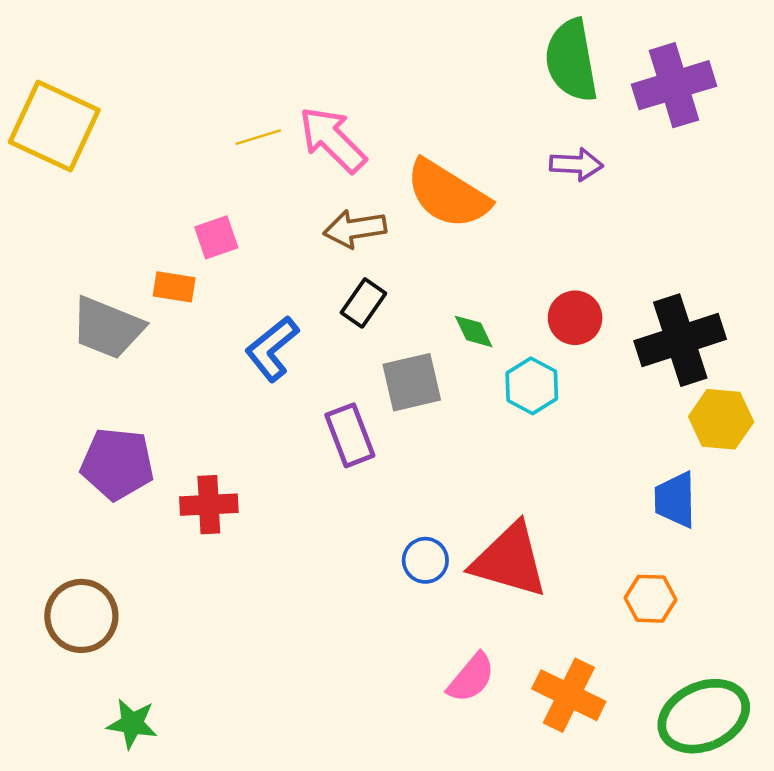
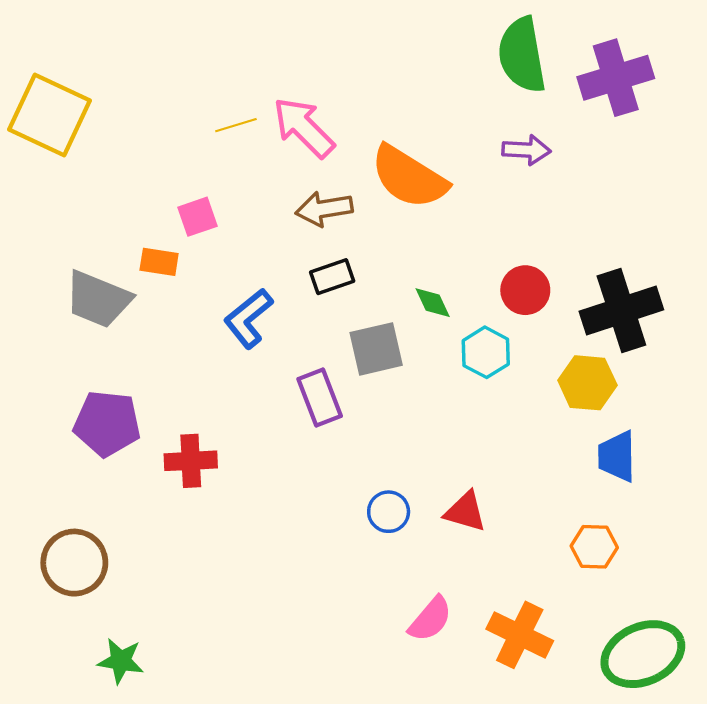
black rectangle: (363, 303) -> (332, 277), turned 36
yellow hexagon: (721, 419) -> (587, 383), moved
red triangle: (509, 560) -> (465, 512), size x0.6

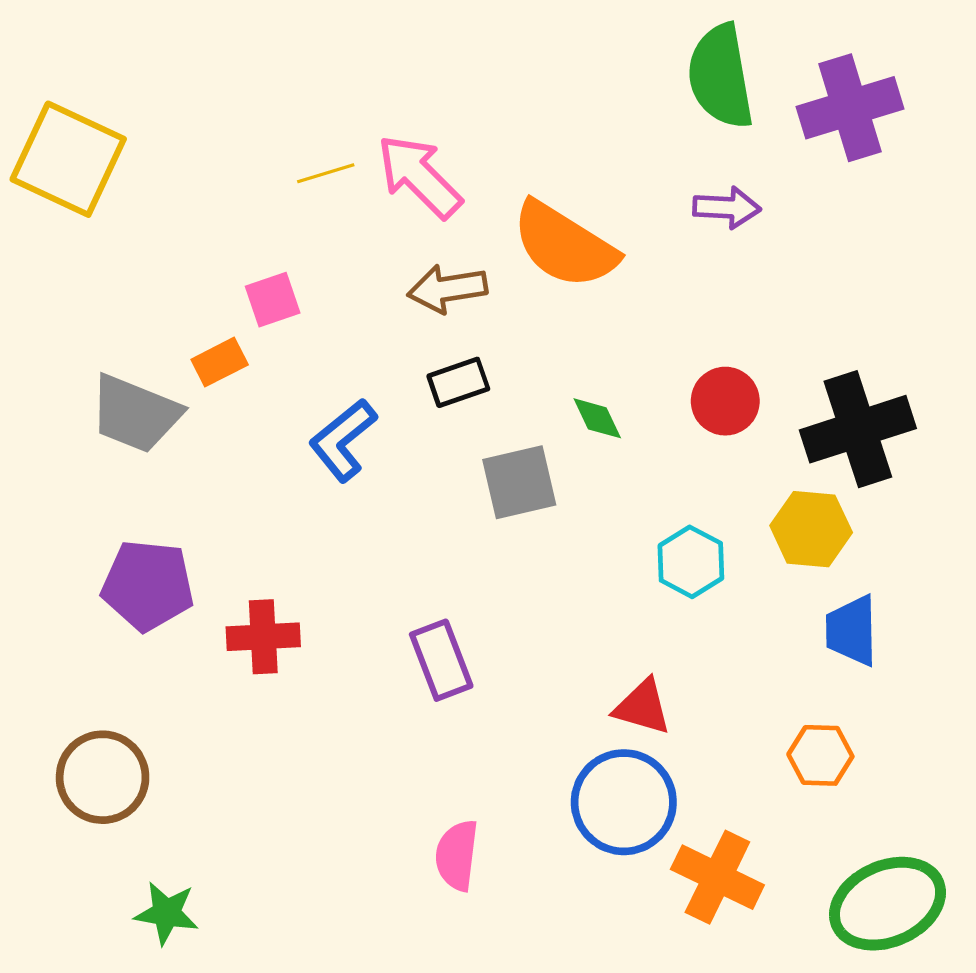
orange rectangle: (159, 262) -> (220, 362), turned -36
cyan hexagon: (486, 352) -> (691, 562), moved
purple rectangle: (320, 398) -> (441, 660), moved
blue circle: (389, 512) -> (624, 802), moved, size x1.8
pink semicircle: (430, 619) -> (457, 855), moved, turned 147

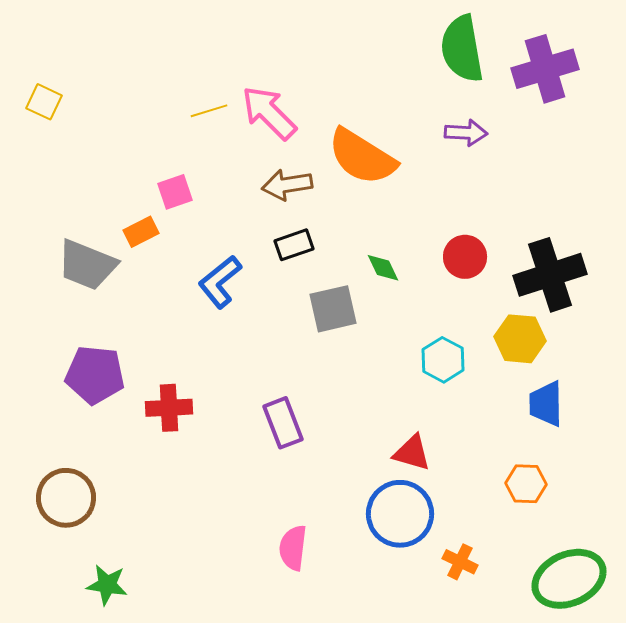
yellow square: (68, 159) -> (44, 102), size x0.5
orange cross: (717, 877) -> (460, 562), size x0.6

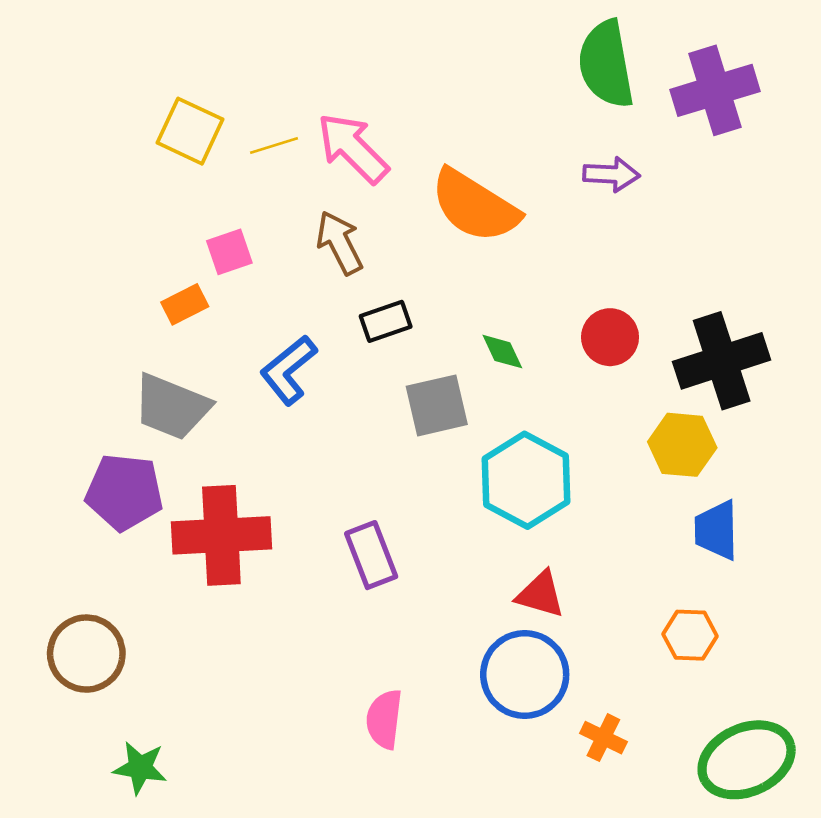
yellow square: (44, 102) -> (190, 131), moved, size x1.4
brown arrow: (287, 185) -> (340, 243), moved, turned 72
gray trapezoid: (87, 265) -> (172, 407), moved
cyan hexagon: (443, 360) -> (526, 480), moved, size x1.6
red cross: (169, 408) -> (221, 535), size x1.6

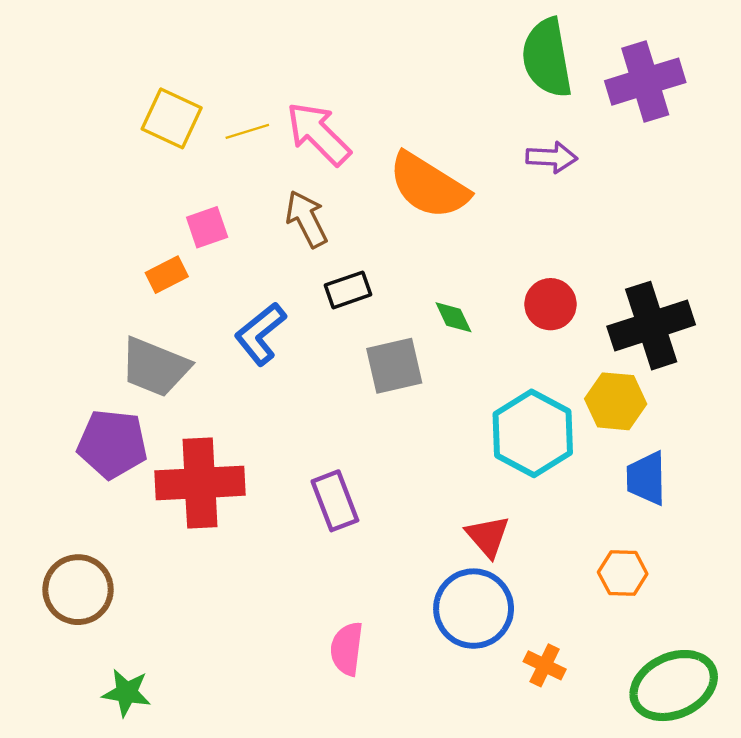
cyan hexagon: (526, 480) -> (533, 433), moved
red triangle: (540, 594) -> (488, 536), turned 33

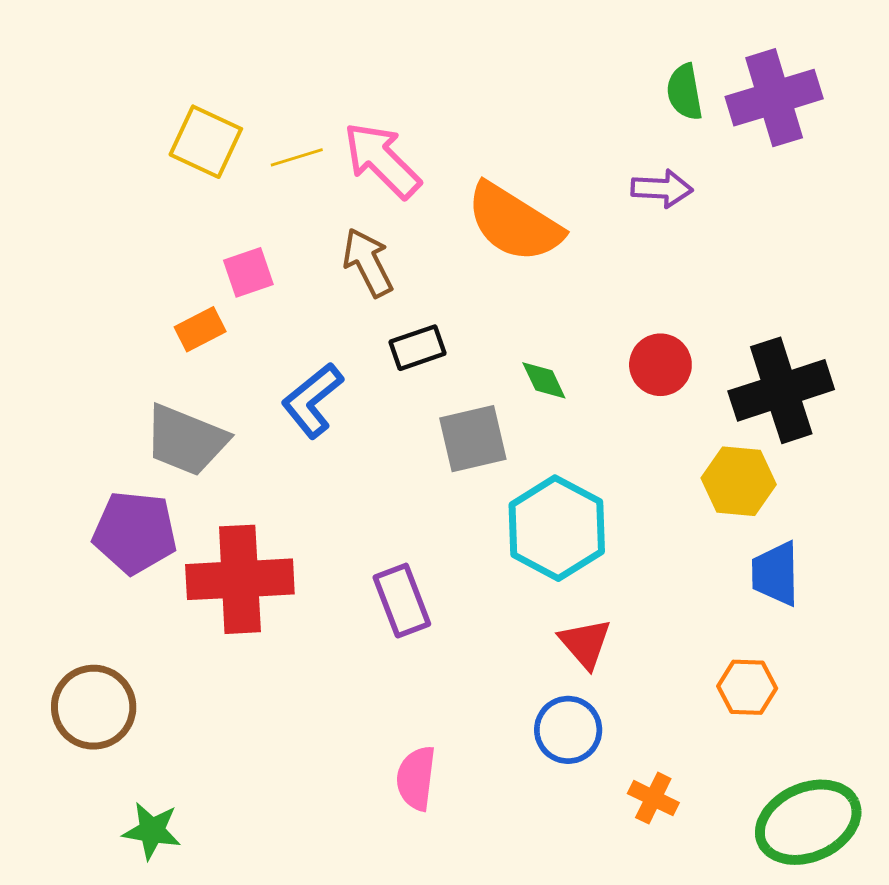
green semicircle: (547, 58) -> (685, 92), moved, size x0.6
cyan hexagon: (533, 433) -> (557, 528), moved
blue circle: (474, 609) -> (568, 730), size x0.7

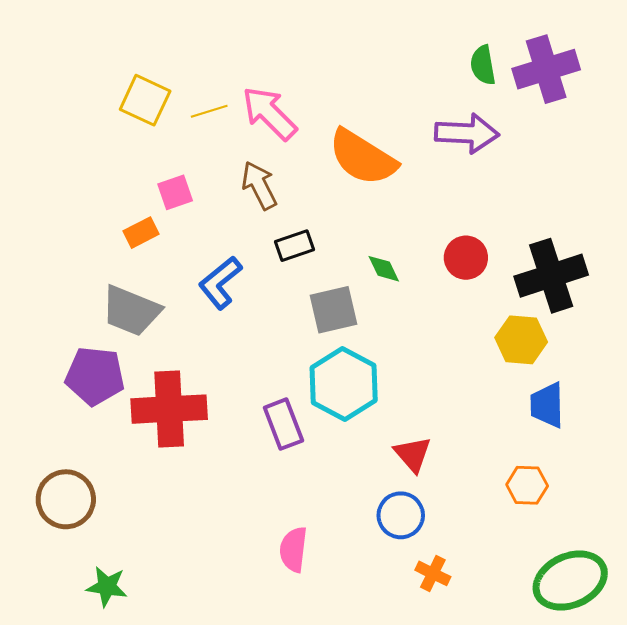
purple arrow: (662, 189) -> (467, 133), size x1.5
cyan hexagon: (557, 528) -> (344, 384), moved
orange cross: (653, 798) -> (433, 573), moved

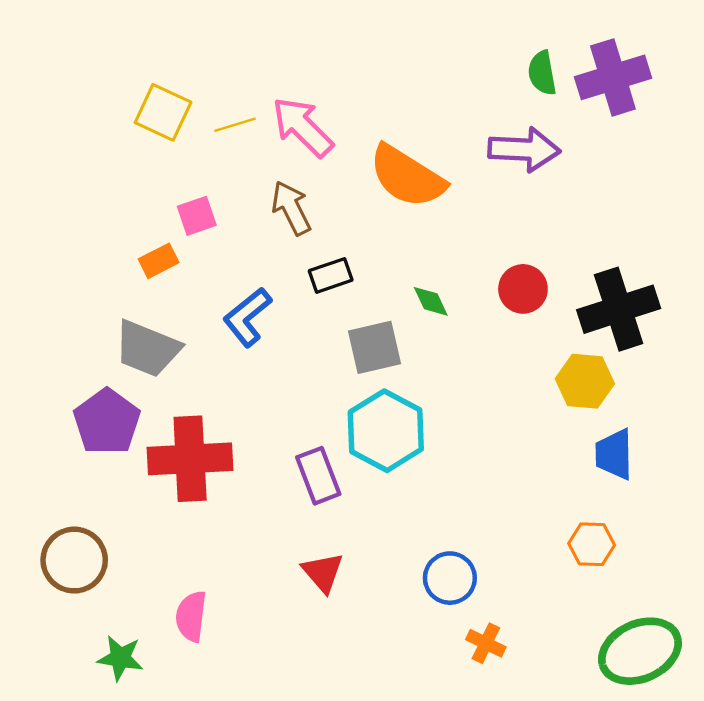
purple pentagon: (95, 376) -> (107, 422), turned 30
red triangle: (413, 454) -> (323, 572), moved
pink semicircle: (293, 549) -> (191, 616), moved

